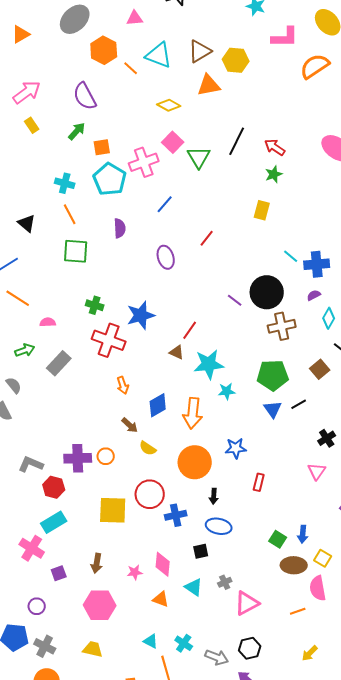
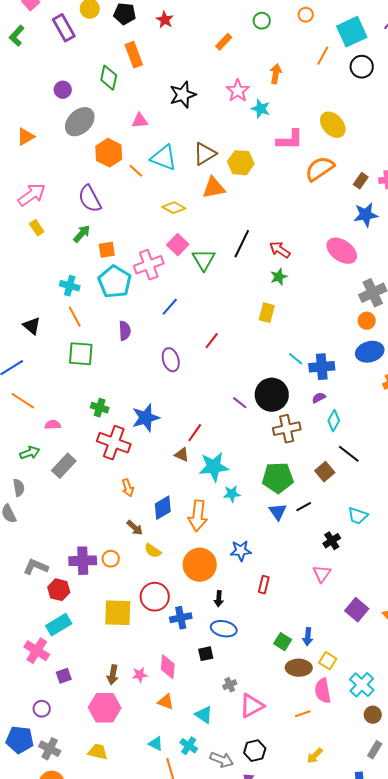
gray semicircle: (14, 385) -> (19, 488), turned 30
brown arrow: (97, 563) -> (113, 675), moved
cyan triangle: (194, 587) -> (204, 715), moved

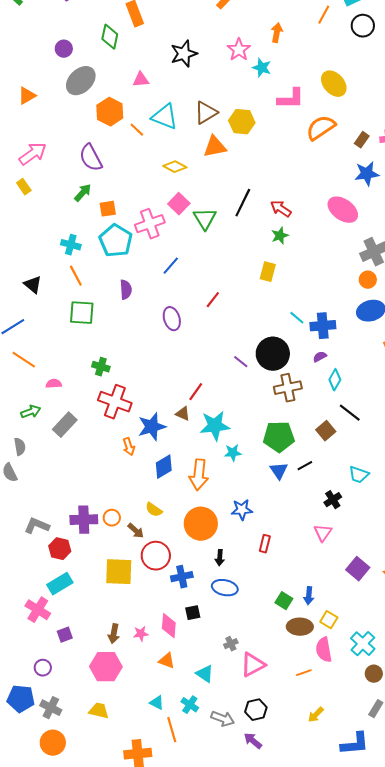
yellow rectangle: (37, 228) -> (24, 187), moved
blue star: (146, 418) -> (152, 427), moved
brown arrow: (135, 528) -> (136, 531), moved
black square: (206, 654) -> (193, 613), moved

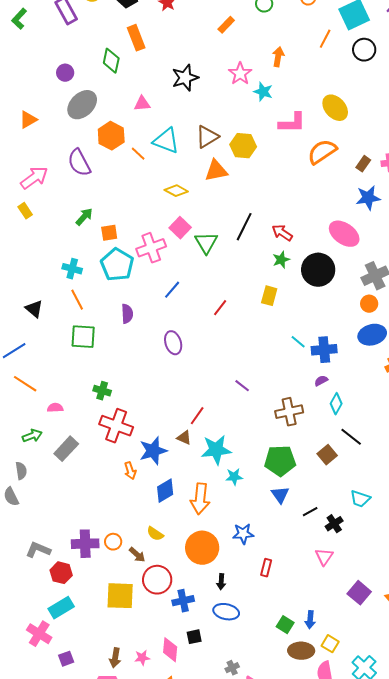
purple semicircle: (91, 158) -> (79, 163), moved
red line: (213, 300) -> (220, 308), moved
black circle: (273, 354) -> (318, 270), moved
black line: (305, 466) -> (310, 512), moved

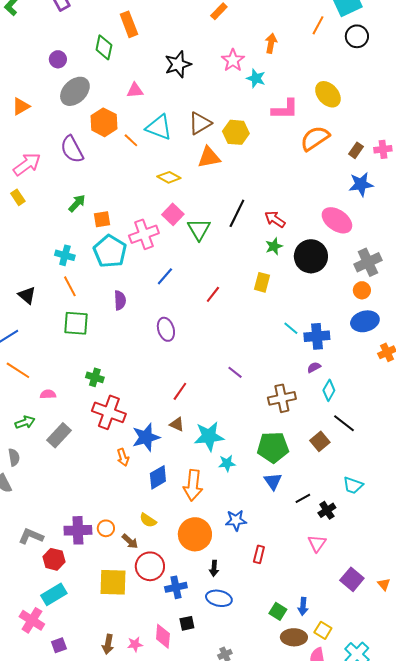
red line: (197, 416) -> (180, 391), moved

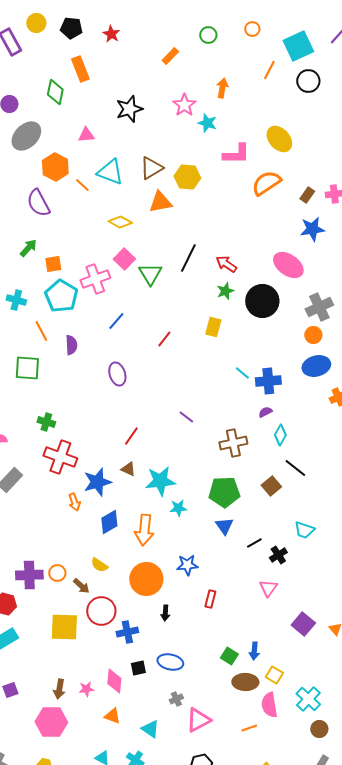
purple semicircle: (72, 149) -> (38, 203), moved
orange line: (70, 286) -> (41, 331), moved
blue ellipse: (219, 598) -> (170, 662), moved

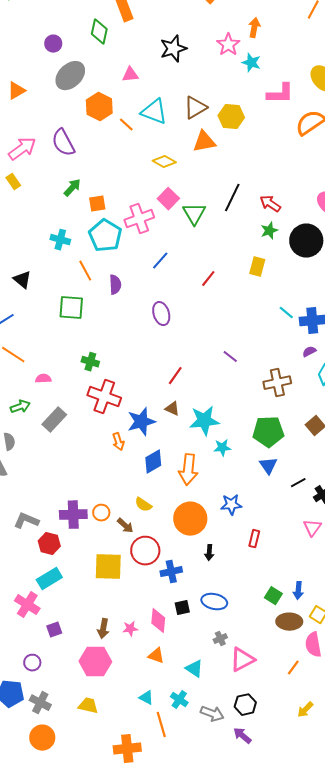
orange arrow: (222, 88) -> (254, 28), moved
purple semicircle: (38, 203) -> (63, 143), moved
orange line: (249, 728) -> (293, 668), turned -35

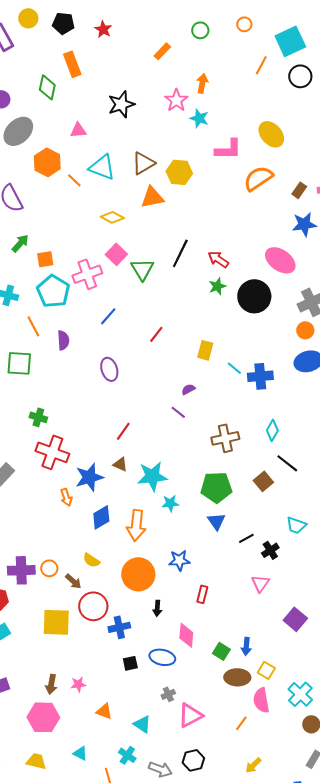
yellow rectangle: (257, 267) -> (205, 350), moved
purple semicircle: (309, 352) -> (188, 389), moved
pink diamond: (158, 621) -> (186, 635), moved
cyan triangle: (146, 698) -> (80, 753), moved

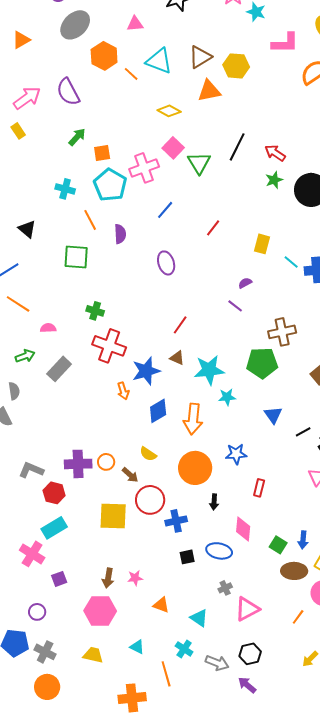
green pentagon: (216, 487) -> (262, 363), moved

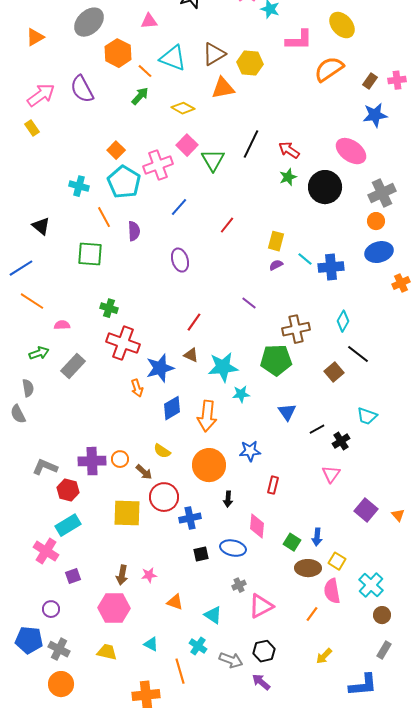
green arrow: (77, 137) -> (140, 96), moved
orange square: (102, 153) -> (116, 150), turned -36
purple semicircle: (245, 283) -> (276, 265), moved

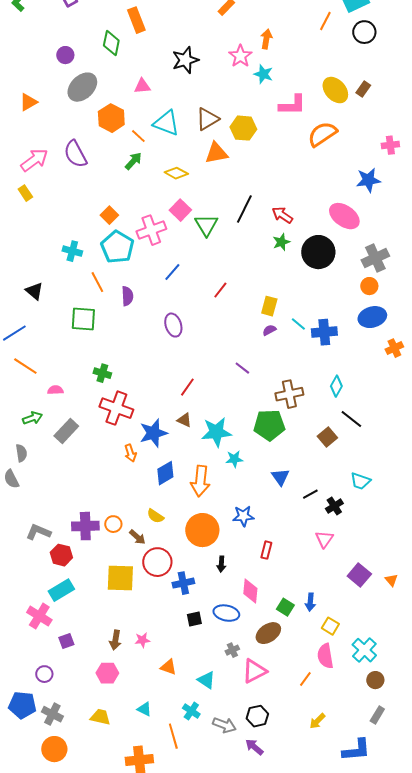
brown rectangle: (370, 81) -> (363, 89), moved
brown ellipse: (308, 568) -> (268, 633), moved, turned -35
pink hexagon: (114, 608) -> (107, 673), size x0.7

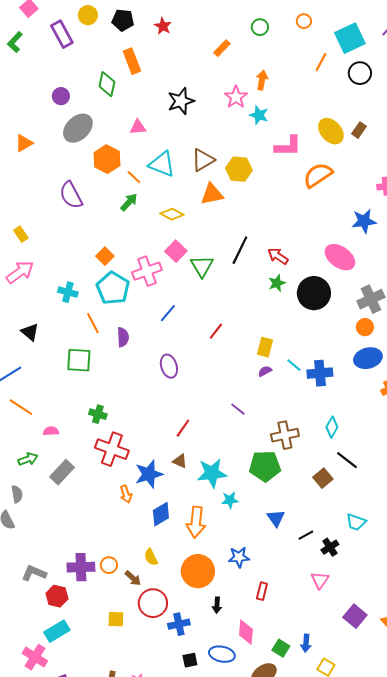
pink arrow: (34, 160) -> (20, 272), moved
yellow semicircle: (155, 516) -> (151, 557), turned 30
yellow square: (120, 578) -> (116, 619), size x0.6

